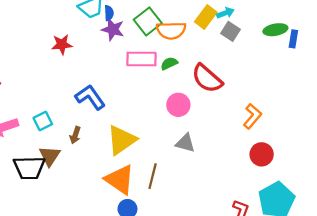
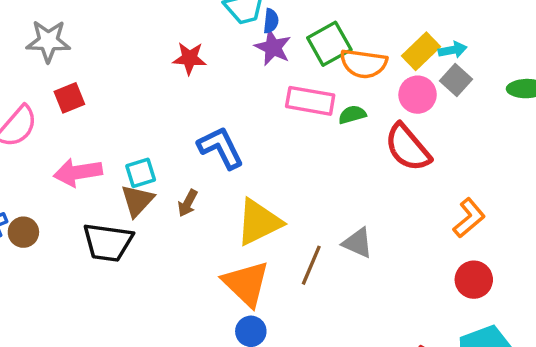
pink circle: (178, 105) -> (418, 95), moved
brown triangle: (50, 156) -> (137, 200), moved
brown line: (153, 176) -> (311, 265), moved

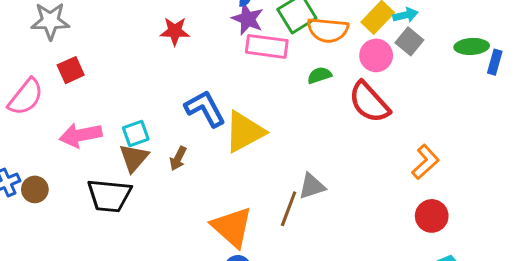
pink rectangle: (310, 101) -> (267, 46), moved
yellow triangle: (259, 222) -> (244, 132), moved
gray triangle: (358, 243) -> (312, 186), moved, turned -40

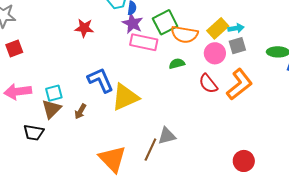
gray square: (409, 41) -> (237, 46), turned 30
red semicircle: (369, 102) -> (208, 84), size x0.7
orange L-shape: (425, 162) -> (239, 84), moved, size x1.4
black trapezoid: (109, 196) -> (34, 132), size x0.7

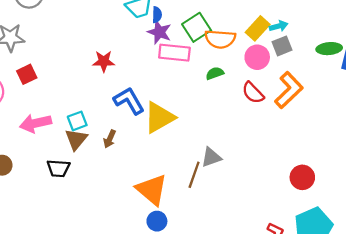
red star: (84, 28) -> (104, 61), moved

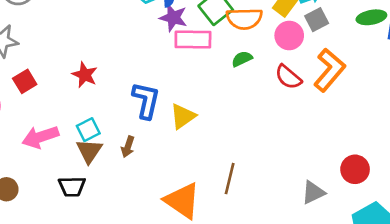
red star: (104, 61) -> (85, 75), moved, turned 30
blue L-shape: (129, 101) -> (146, 100), turned 48
yellow triangle: (159, 117) -> (183, 116), size x0.7
gray triangle: (211, 157) -> (313, 192), moved

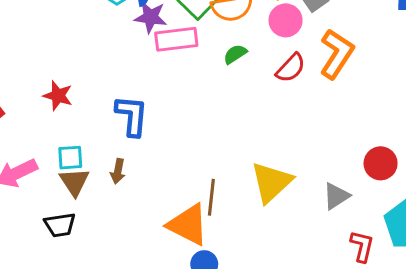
red semicircle: (288, 77) -> (291, 68), turned -80
yellow triangle: (183, 116) -> (271, 182), moved, size x1.4
cyan square: (88, 130) -> (70, 158), turned 30
brown line: (230, 179) -> (211, 197), moved

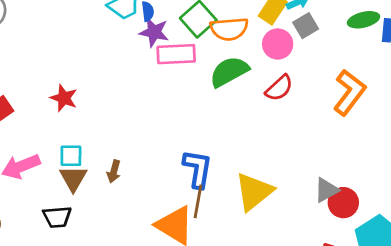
green semicircle: (235, 54) -> (229, 72), size x1.8
orange L-shape: (337, 54) -> (349, 92), moved
blue L-shape: (132, 116) -> (198, 169), moved
red circle: (381, 163) -> (343, 203), moved
gray triangle: (336, 196) -> (326, 190), moved

